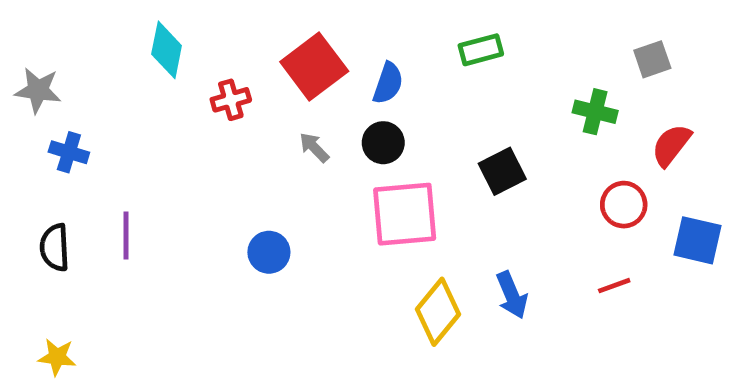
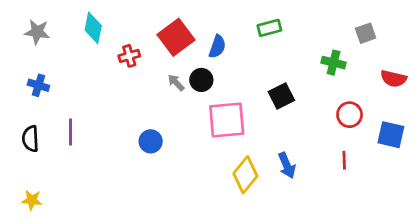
gray star: (38, 90) -> (37, 32), moved
black circle: (383, 143) -> (201, 80), moved
red semicircle: (671, 145) -> (394, 79), moved, turned -115
red line: (614, 286) -> (344, 160), turned -72

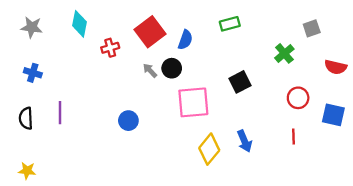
green cross: (334, 63) -> (284, 53), turned 36

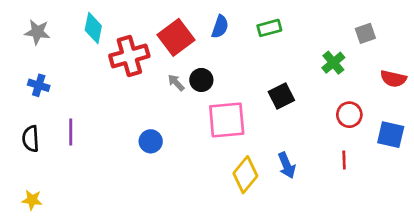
blue semicircle: (185, 40) -> (220, 27), moved
red cross: (110, 48) -> (129, 56), size x1.8

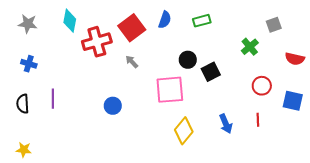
black circle: (201, 80) -> (188, 60), moved
blue arrow: (287, 165) -> (226, 124), moved

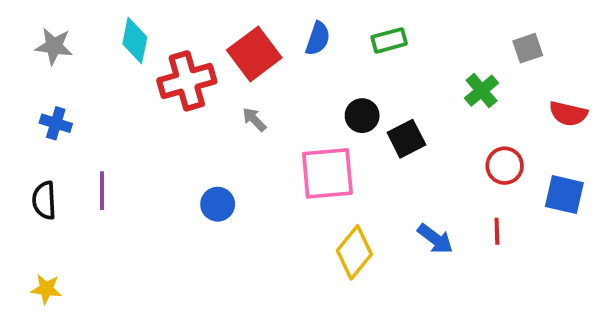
blue arrow: (226, 124) -> (435, 239), turned -30

